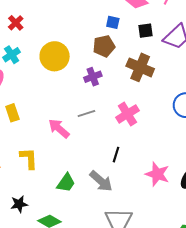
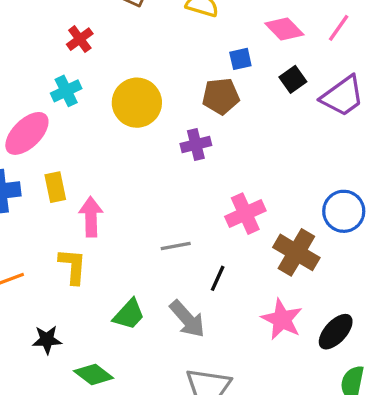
blue square: (113, 22) -> (240, 59), turned -32
black square: (146, 31) -> (293, 79), turned -35
brown cross: (140, 67) -> (296, 252), moved
gray line: (86, 113) -> (176, 246), moved
pink arrow: (59, 128) -> (91, 217), moved, turned 40

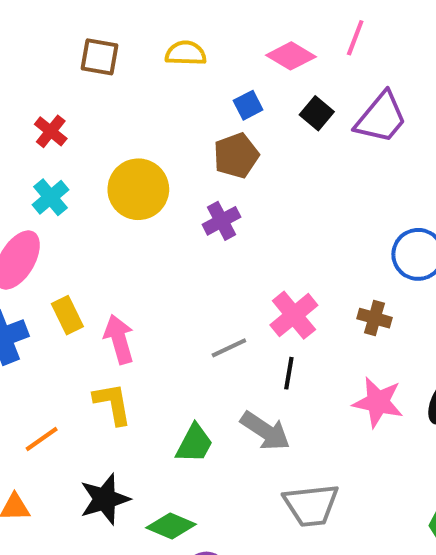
pink cross: (245, 214) -> (294, 315), moved
brown cross: (296, 252) -> (374, 318), size x0.6
black star: (47, 340) -> (105, 499), size x1.4

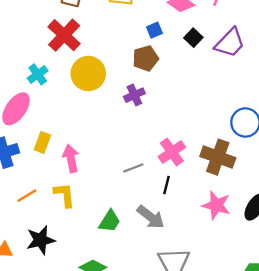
red cross: (51, 131) -> (64, 35), moved, size x1.8
yellow rectangle: (67, 315) -> (42, 142), turned 42
brown cross: (374, 318) -> (218, 157), size x1.8
orange line: (42, 439) -> (27, 196), moved
black star: (105, 499) -> (41, 240), moved

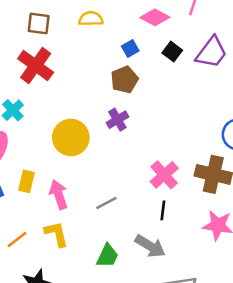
yellow circle: (88, 74) -> (71, 137), moved
gray line: (133, 168) -> (106, 203), moved

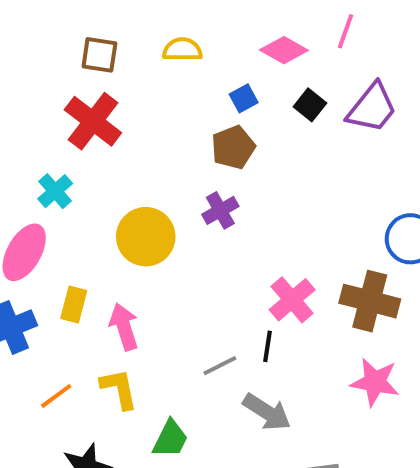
gray line: (106, 203) -> (220, 366), moved
black line: (163, 210) -> (267, 346), moved
green trapezoid: (107, 256) -> (170, 439), moved

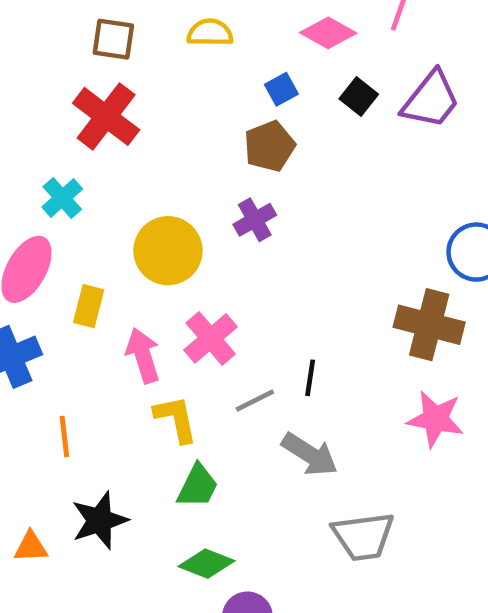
pink cross: (292, 300) -> (211, 338), moved
yellow rectangle: (74, 304) -> (89, 306), moved
yellow L-shape: (119, 389) -> (176, 419), moved
orange line: (56, 396) -> (64, 436), turned -60

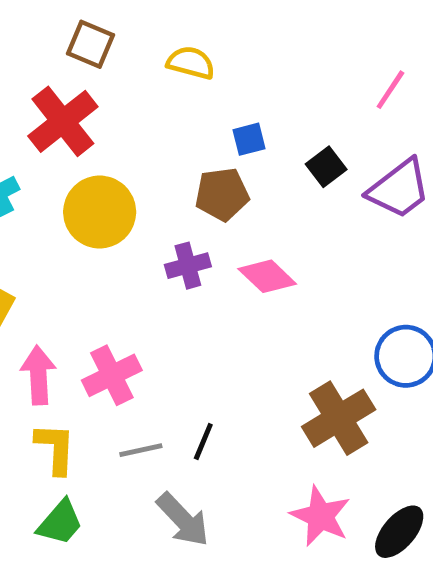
pink diamond: (328, 33) -> (267, 276), moved
yellow circle: (168, 251) -> (100, 212), moved
brown cross: (429, 325) -> (339, 418), turned 30

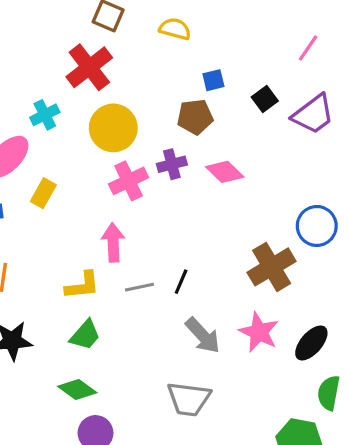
pink arrow: (38, 375) -> (113, 242), moved
pink cross: (112, 375) -> (129, 181), moved
yellow L-shape: (55, 448) -> (82, 285), turned 81
gray arrow: (183, 520) -> (203, 336), moved

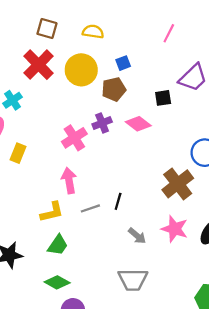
pink line: (308, 48) -> (169, 33), moved
black square: (265, 99) -> (163, 98), moved, turned 35
yellow circle: (113, 128) -> (81, 70), moved
gray arrow: (203, 336) -> (137, 236), size x0.7

